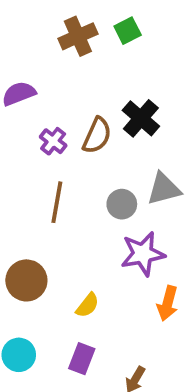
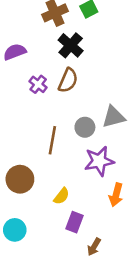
black cross: (141, 118) -> (71, 45), moved
brown line: (57, 202) -> (52, 140), moved
purple rectangle: (82, 359) -> (75, 222), moved

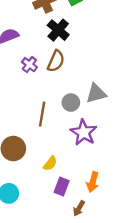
purple star: (99, 161) -> (84, 132), turned -30
orange arrow: (116, 195) -> (93, 182), moved

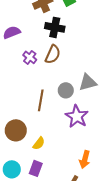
black cross: (58, 30) -> (55, 27), turned -30
yellow semicircle: (50, 163) -> (39, 143), moved
purple rectangle: (62, 187) -> (36, 168), moved

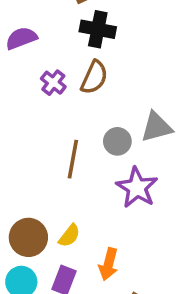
brown circle: (16, 130) -> (28, 237), moved
orange arrow: (85, 159) -> (108, 264), moved

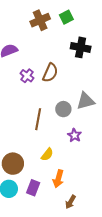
black cross: (98, 29) -> (81, 47), moved
purple star: (137, 188) -> (74, 135), size x0.6
yellow semicircle: (69, 236) -> (47, 154), moved

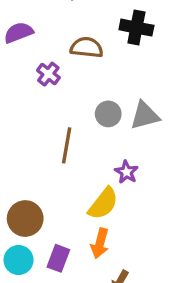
brown semicircle: (50, 73) -> (87, 47), moved, turned -108
gray circle: (63, 109) -> (108, 114), moved
yellow semicircle: (47, 154) -> (103, 204), moved, size x1.5

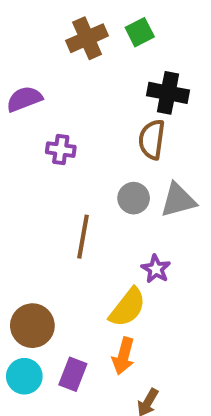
brown semicircle: (87, 47) -> (152, 139), moved, turned -88
purple cross: (48, 74) -> (61, 150), turned -30

